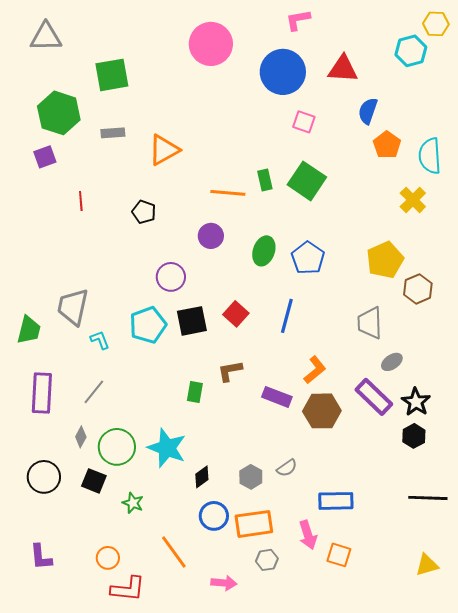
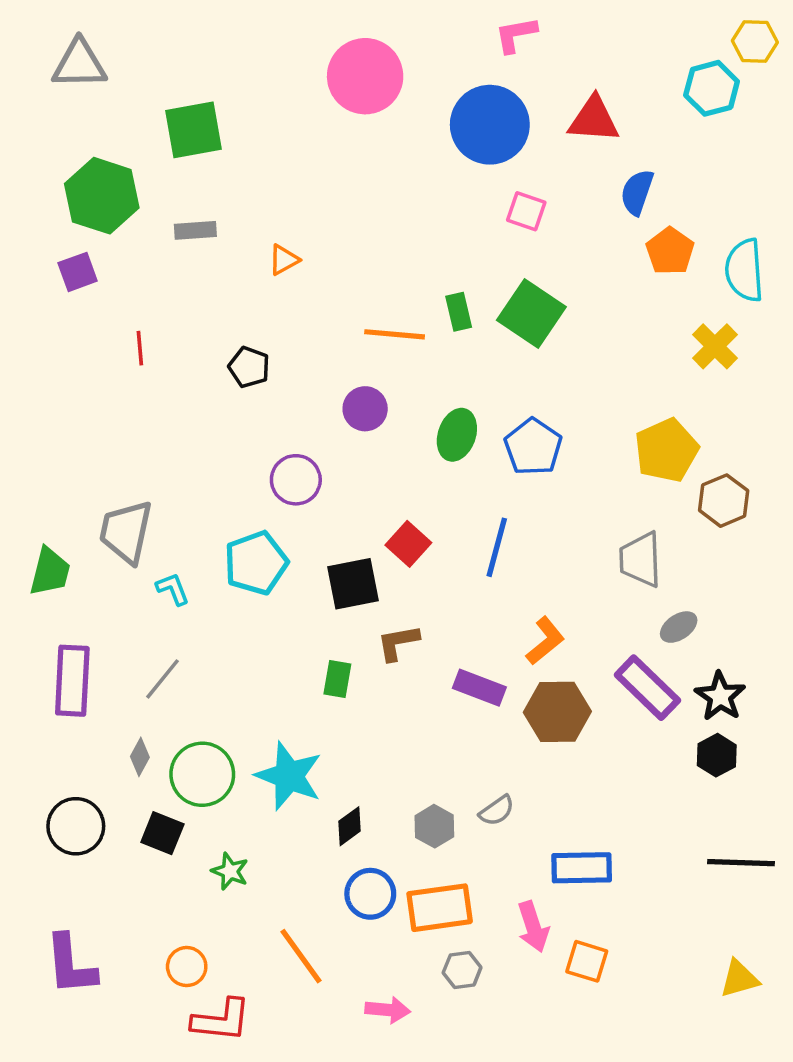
orange triangle: (164, 150) -> (284, 260), size x0.6
black square: (192, 321) -> (353, 584), moved
purple L-shape: (41, 557) -> (71, 965), size x1.4

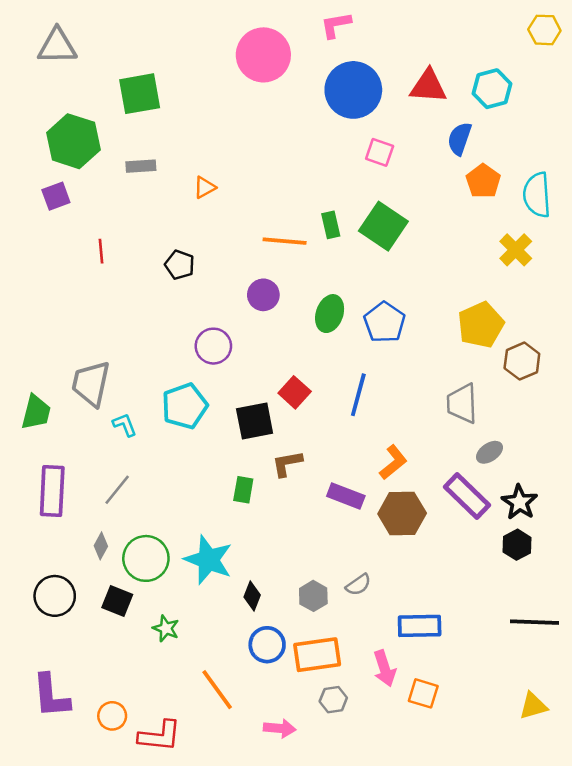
pink L-shape: (516, 35) -> (336, 25), moved
cyan hexagon: (712, 88) -> (492, 89), moved
black diamond: (350, 826) -> (252, 596), turned -32
orange circle: (187, 967) -> (112, 716), moved

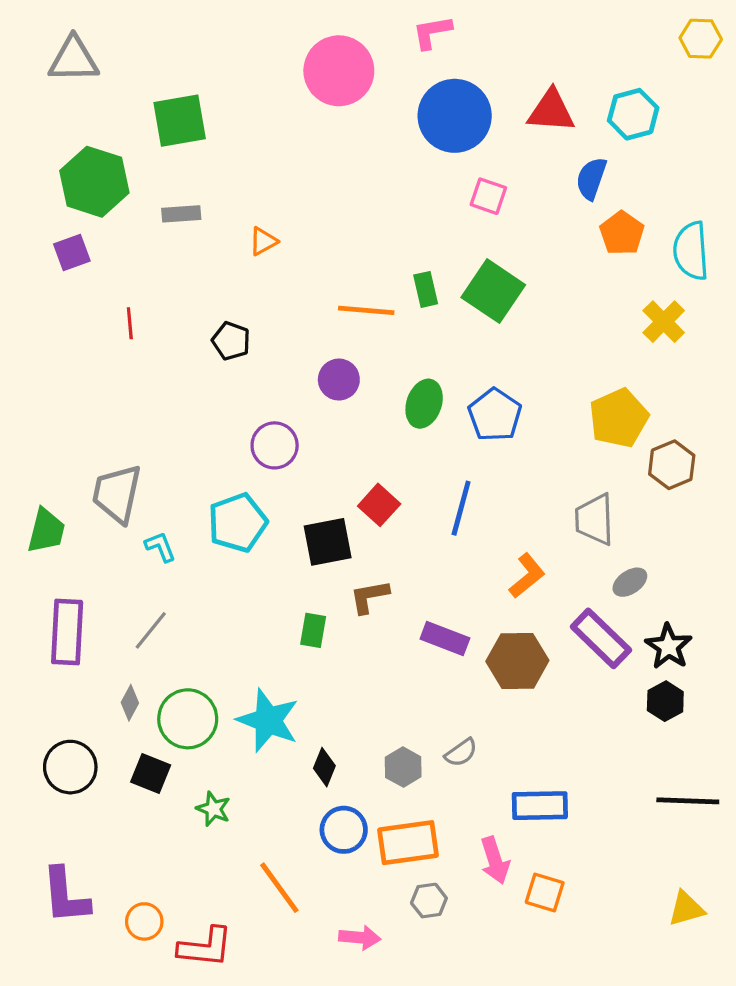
orange L-shape: (393, 462) -> (527, 576), moved

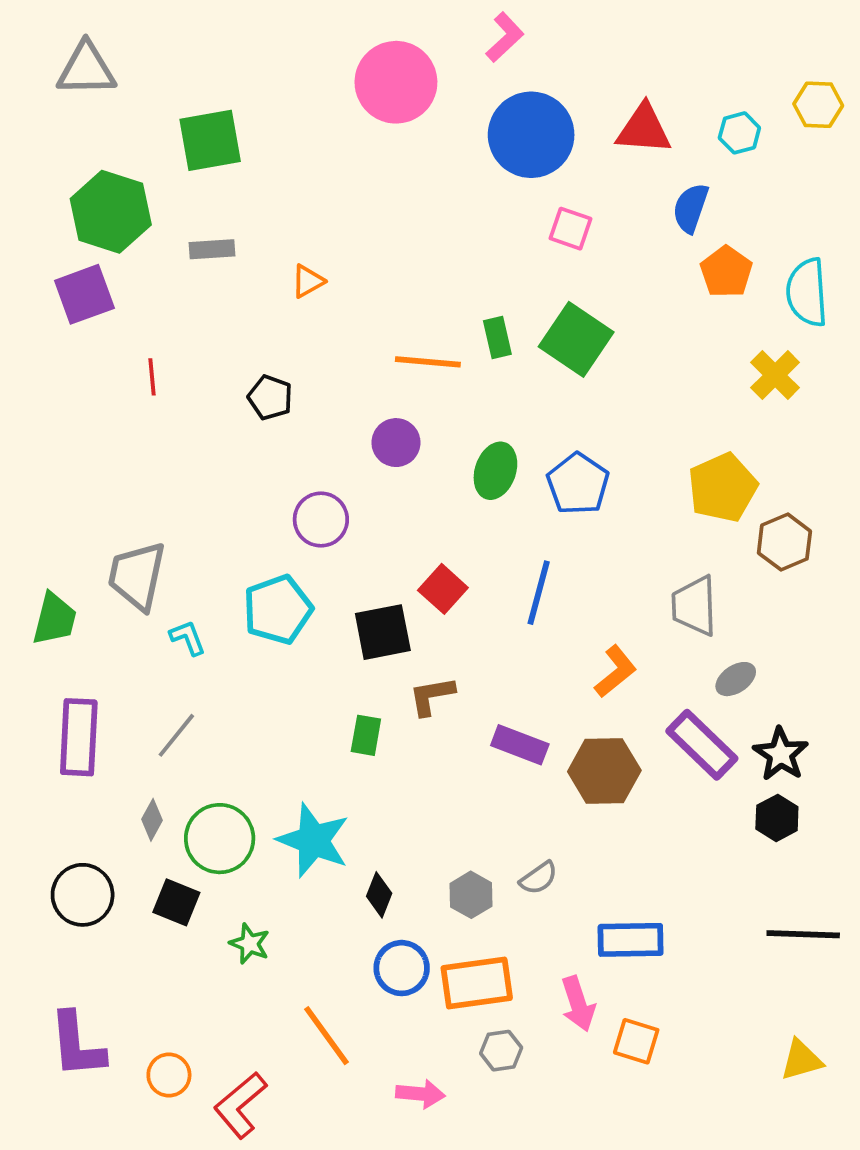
pink L-shape: (432, 32) -> (505, 37), turned 147
yellow hexagon: (701, 39) -> (818, 105), moved
cyan hexagon: (633, 114) -> (739, 133), size x0.7
purple square: (72, 252) -> (84, 294), size x1.4
red L-shape: (205, 947) -> (240, 1105), turned 134

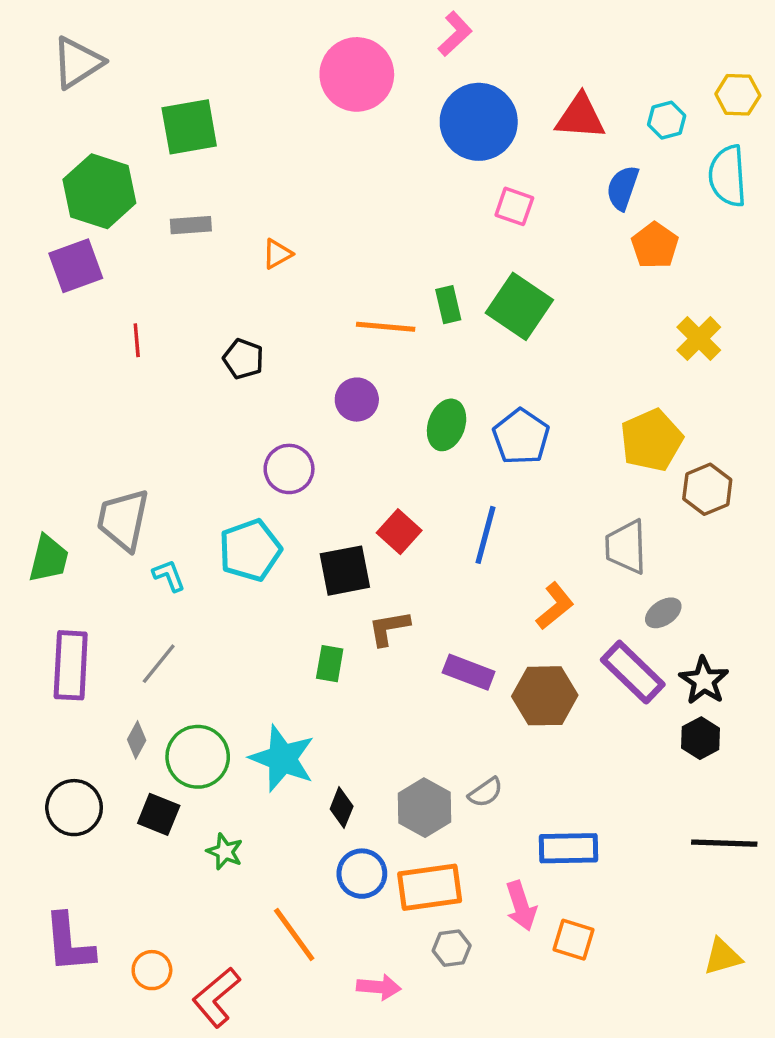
gray triangle: (86, 69) -> (77, 63), turned -32
cyan semicircle: (807, 292) -> (728, 176), moved
gray hexagon: (471, 895) -> (425, 808), size x1.4

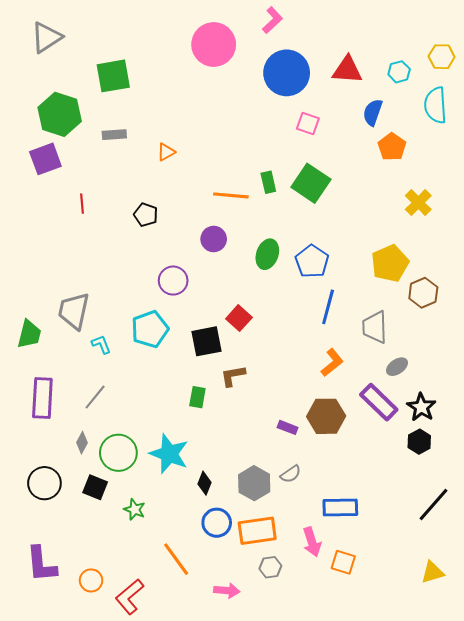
blue line: (485, 535) -> (328, 307), moved
purple rectangle: (469, 672) -> (288, 427), moved, size x0.7
black line: (724, 843) -> (433, 504), turned -51

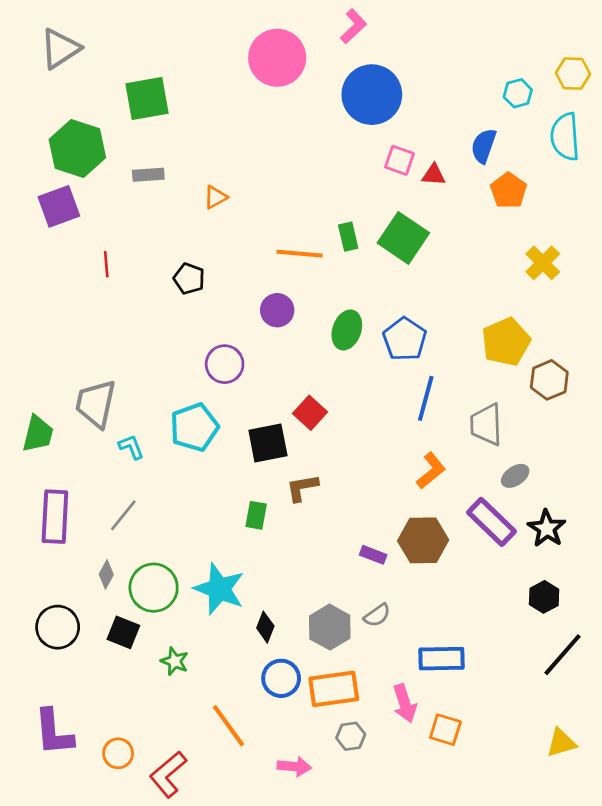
red triangle: (347, 70) -> (434, 175), moved, size x0.6
black hexagon: (419, 442) -> (544, 597), moved

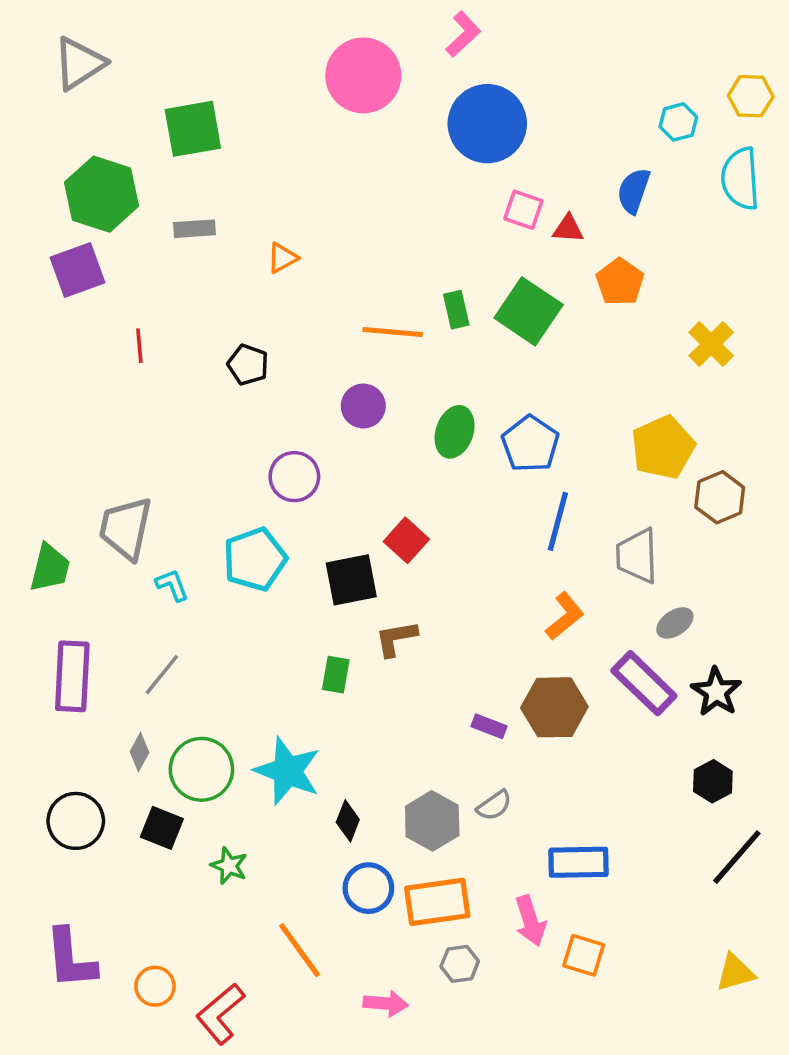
orange pentagon: (509, 191) -> (620, 282), moved

